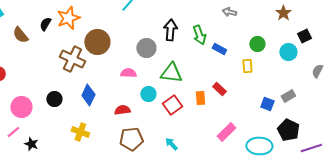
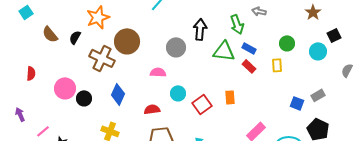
black semicircle: (45, 24) -> (75, 37), moved
green arrow: (199, 35) -> (237, 24), moved
green triangle: (171, 73) -> (224, 51), moved
red rectangle: (219, 89) -> (249, 66), moved
pink circle: (21, 107) -> (65, 88), moved

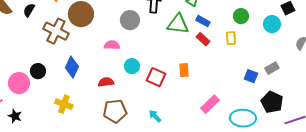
pink circle: (65, 88) -> (19, 83), moved
red square: (202, 104) -> (156, 77), turned -30

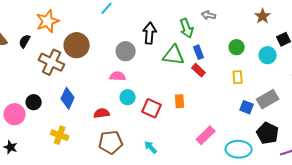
blue rectangle: (203, 21) -> (199, 52), turned 40
yellow rectangle: (231, 38) -> (238, 77), moved
pink semicircle: (112, 45) -> (118, 76), moved
gray rectangle: (272, 68) -> (268, 99), size x1.5

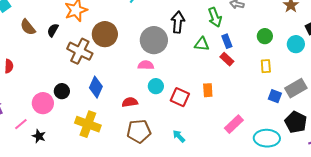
gray circle: (126, 51) -> (154, 40), size x1.4
green triangle: (174, 55) -> (202, 44), size x0.7
yellow cross: (60, 135) -> (88, 124), size x1.4

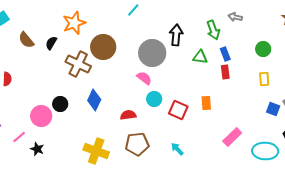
red rectangle: (227, 59) -> (225, 72), turned 40
pink semicircle: (146, 65) -> (144, 78), turned 35
yellow cross: (88, 124) -> (96, 151), moved

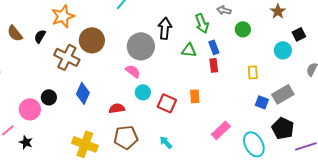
green circle: (263, 49) -> (243, 29), moved
cyan ellipse: (265, 151) -> (254, 144), turned 60

